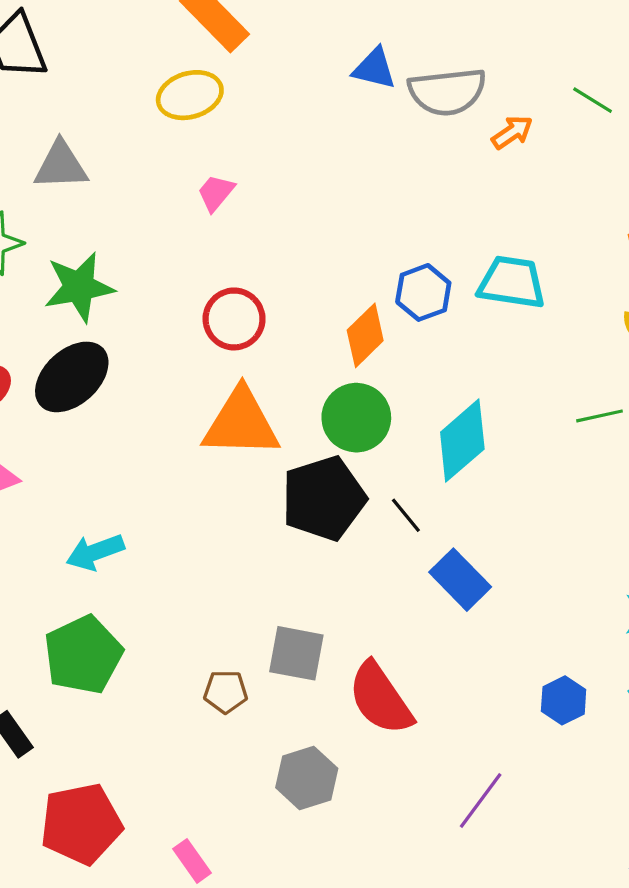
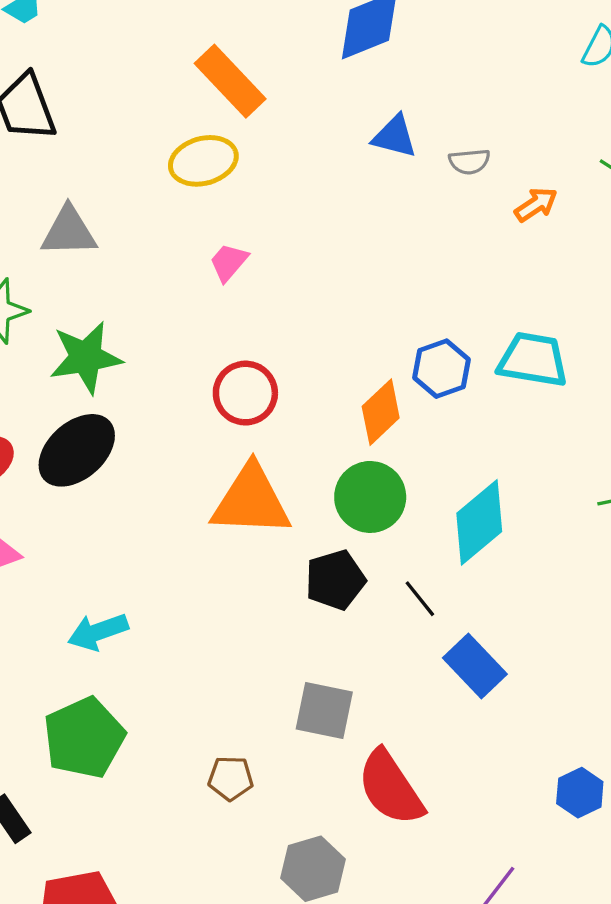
gray semicircle: (447, 92) -> (469, 162), size x0.5
black pentagon: (324, 498) -> (335, 580), size x0.7
gray square: (296, 653) -> (324, 710), moved

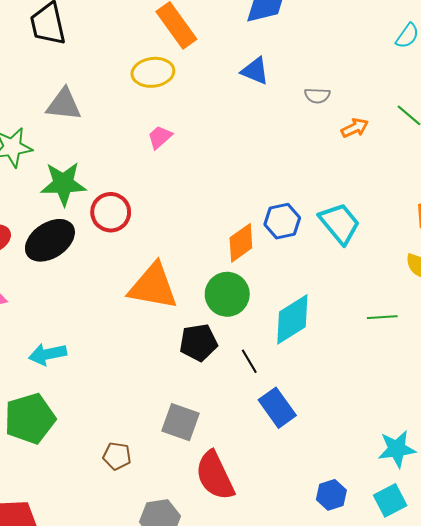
blue triangle: (395, 136) -> (255, 71), moved
cyan trapezoid: (533, 360) -> (340, 223), turned 33
red circle: (245, 393) -> (111, 212), moved

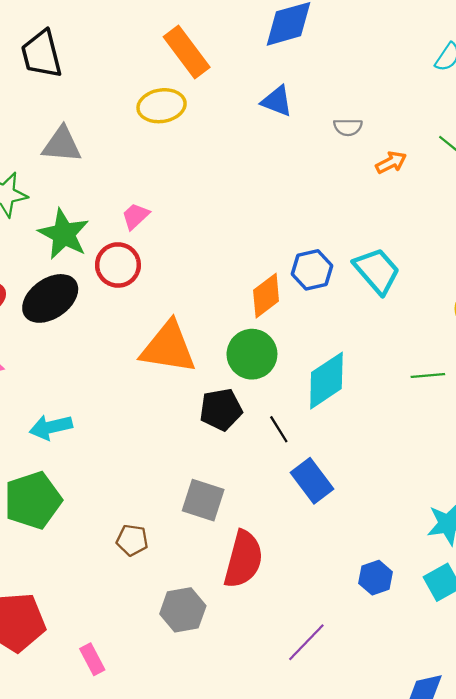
pink trapezoid: (160, 137) -> (135, 216), moved
green star: (63, 184) -> (64, 234), turned 30
red semicircle: (215, 476) -> (243, 559), turned -138

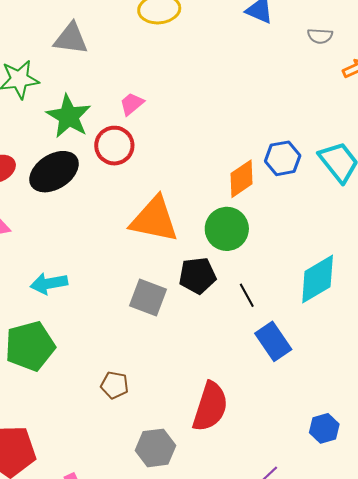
cyan diamond: (326, 381) -> (318, 279), moved
gray square: (203, 500) -> (148, 297), moved

